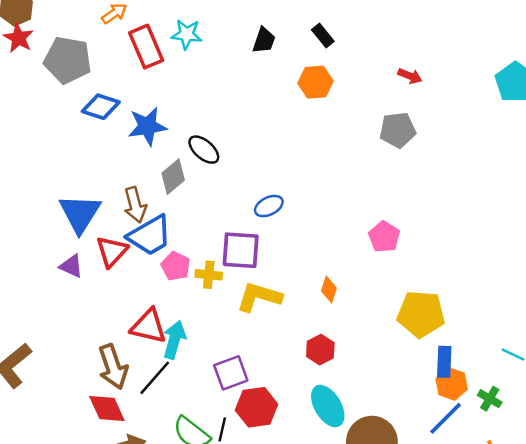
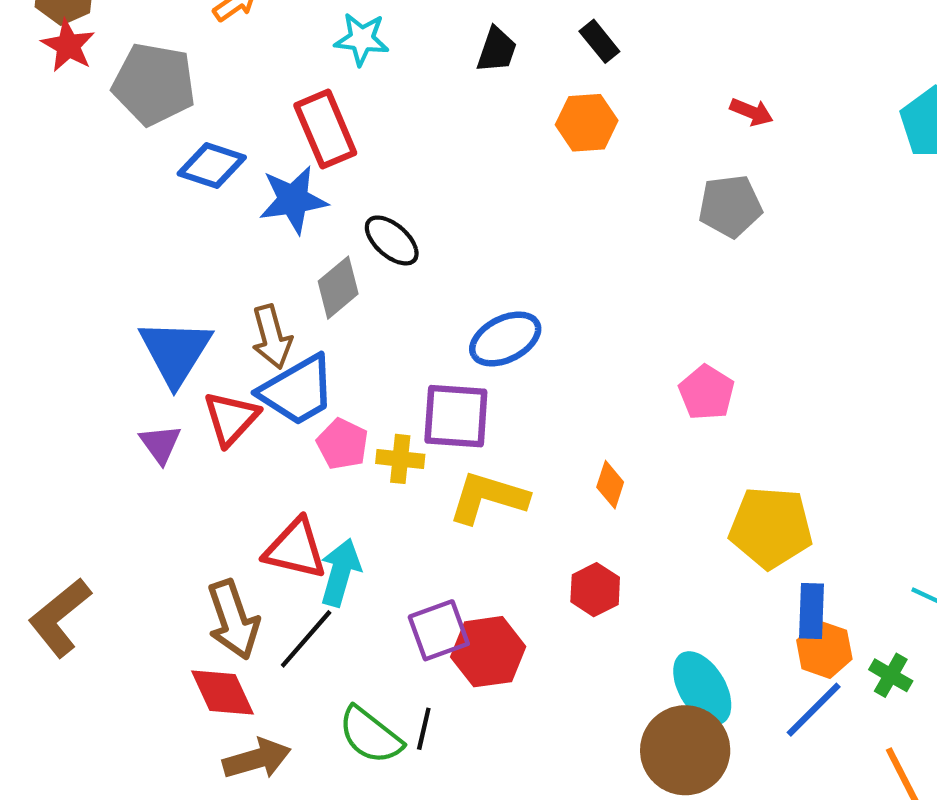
red rectangle: (146, 47) -> (325, 129), moved
blue ellipse: (269, 206) -> (505, 339), size x1.4
purple triangle: (71, 266) -> (160, 444), turned 30
cyan ellipse: (328, 406) -> (702, 688), moved
red hexagon: (257, 407) -> (488, 652), moved

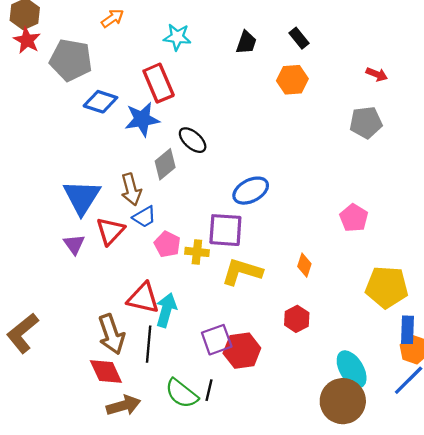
blue trapezoid: (297, 390) -> (144, 217), size x0.6
black line: (306, 639) -> (149, 344), turned -36

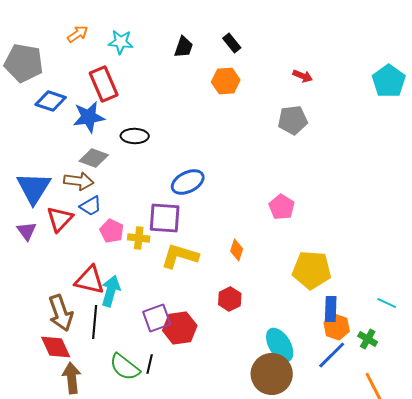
orange arrow: (112, 18) -> (78, 34), moved
black ellipse: (193, 140) -> (135, 136), turned -40
gray diamond: (165, 164) -> (94, 158), moved, turned 60
brown arrow: (131, 189) -> (79, 181), turned -68
brown arrow: (123, 405) -> (72, 378), turned -80

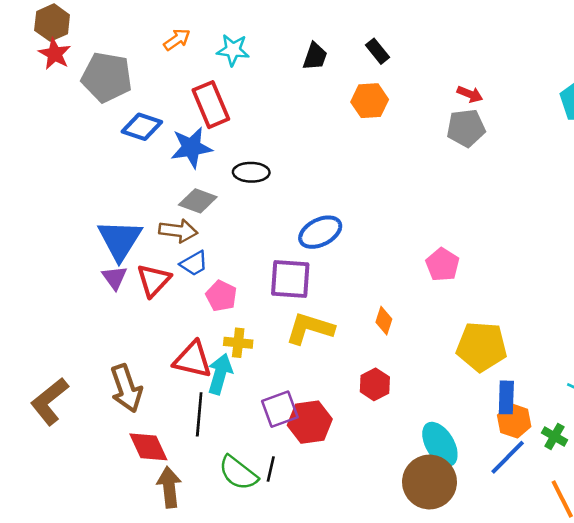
gray pentagon: (293, 120) -> (466, 128), moved
purple triangle: (27, 231) -> (115, 278), moved
yellow cross: (139, 238) -> (238, 343), moved
brown arrow: (61, 313) -> (126, 388), moved

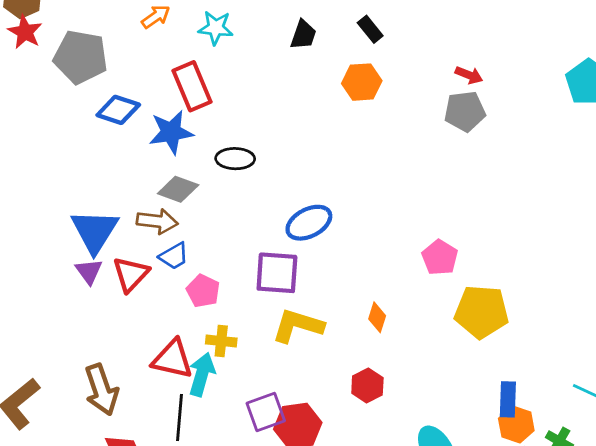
yellow pentagon: (482, 347) -> (482, 312), moved

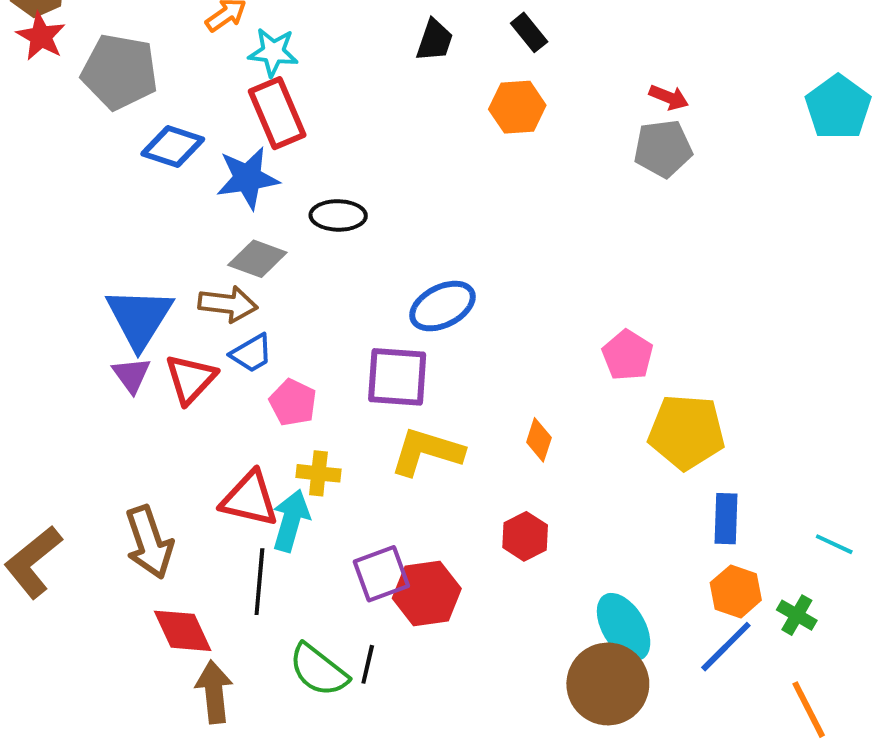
cyan star: (216, 28) -> (273, 52), moved
blue rectangle: (508, 399) -> (726, 519), moved

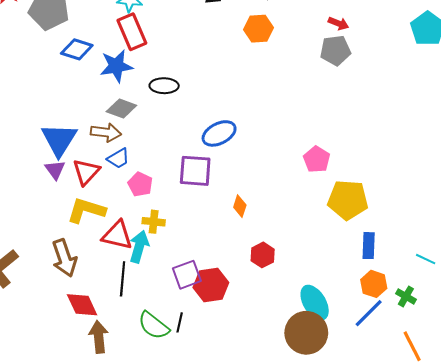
orange diamond: (539, 440) -> (240, 206), moved
yellow L-shape: (427, 452) -> (86, 210), moved

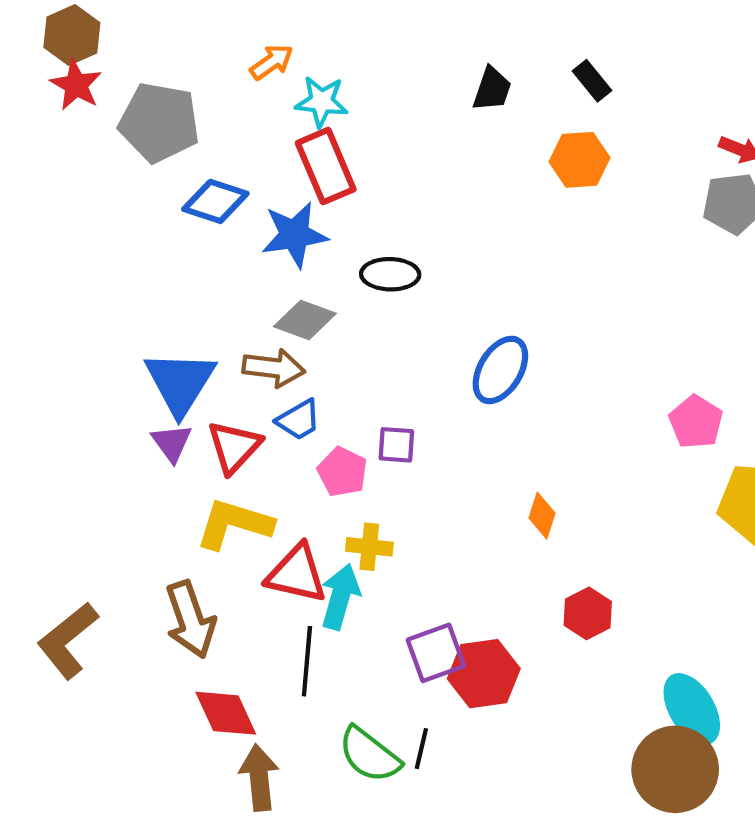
blue ellipse: (219, 133) -> (500, 370), turned -32
purple square: (195, 171) -> (396, 445), moved, size x0.6

